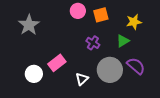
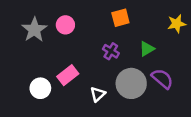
pink circle: (78, 11) -> (65, 25), moved
yellow star: (134, 22) -> (177, 24), moved

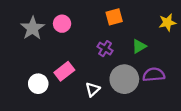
purple semicircle: (162, 79) -> (154, 75), turned -45

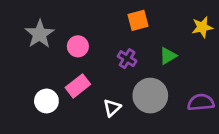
pink circle: (62, 24) -> (78, 46), moved
purple semicircle: (154, 75) -> (201, 102), moved

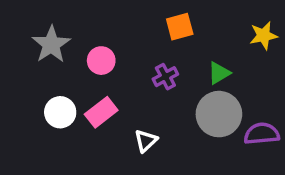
purple cross: (127, 59) -> (165, 77), turned 30
gray circle: (150, 96) -> (219, 114), moved
white circle: (46, 101) -> (60, 112), moved

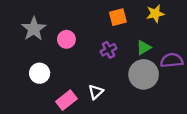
yellow star: (264, 36) -> (155, 14), moved
pink rectangle: (101, 112) -> (66, 100), moved
purple semicircle: (262, 134) -> (172, 60), moved

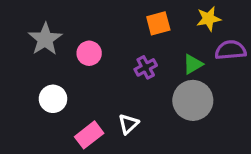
purple semicircle: (172, 60) -> (231, 50), moved

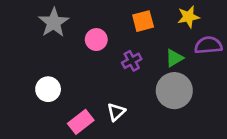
gray star: (45, 39) -> (54, 23), moved
pink circle: (89, 53) -> (96, 40), moved

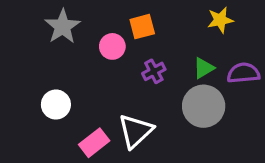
orange square: (143, 21) -> (142, 27), moved
purple semicircle: (208, 45) -> (243, 73), moved
white triangle: (116, 112) -> (136, 131), size x1.6

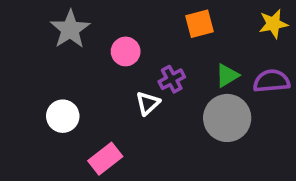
yellow star: (220, 20) -> (273, 24), moved
orange square: (142, 27) -> (199, 24), moved
white triangle: (136, 131) -> (148, 103), moved, size x0.6

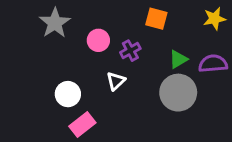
orange square: (199, 24) -> (156, 19), turned 30
purple cross: (172, 79) -> (130, 51), moved
white circle: (63, 116) -> (68, 94), moved

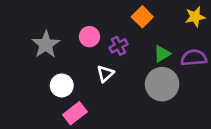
orange square: (156, 19) -> (142, 17), turned 30
gray star: (55, 23) -> (46, 45), moved

